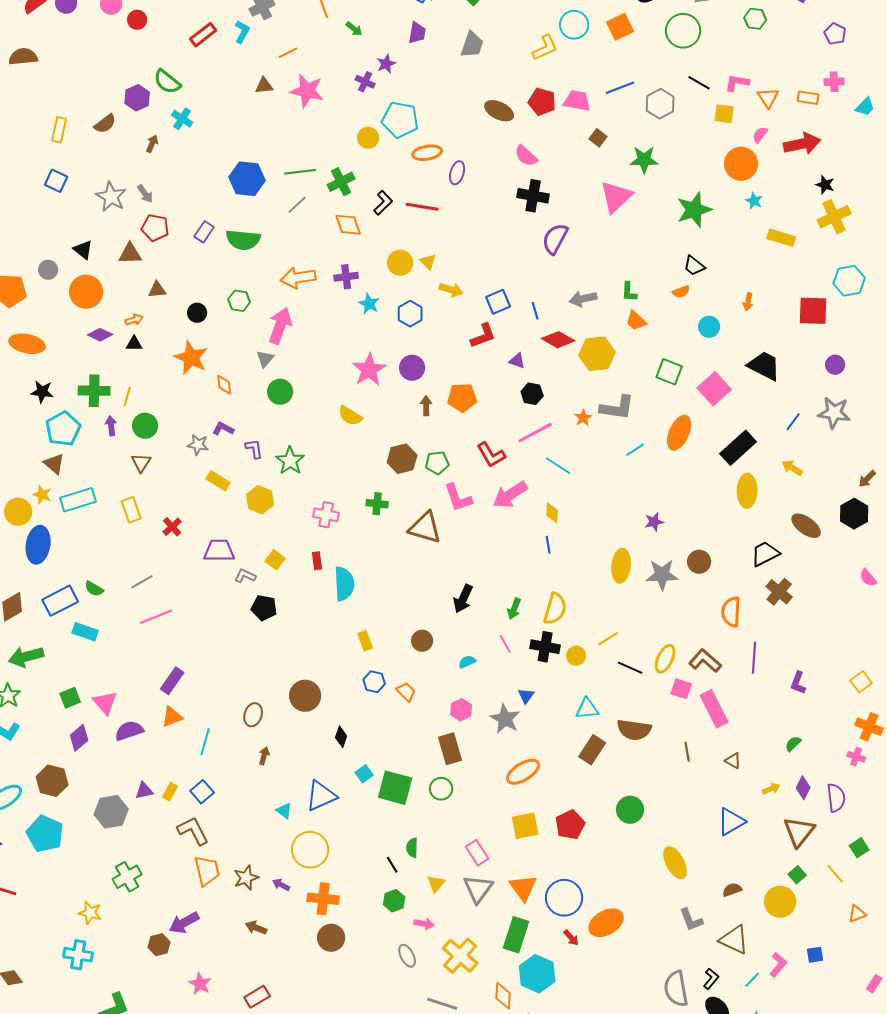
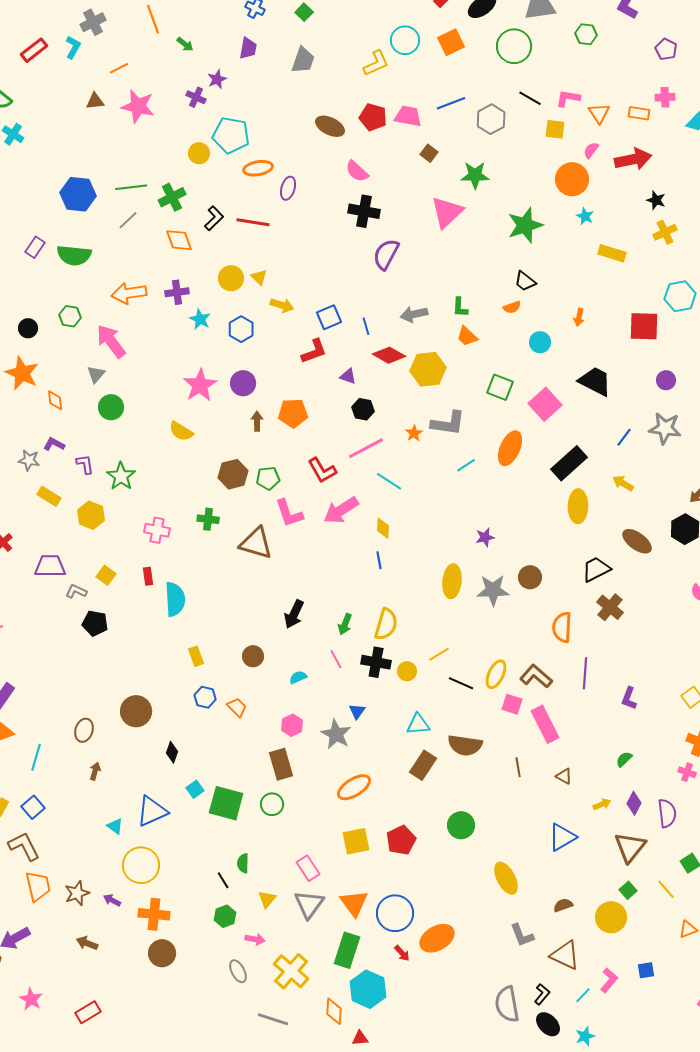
yellow cross: (834, 217) -> (665, 232), size x0.7
pink arrow: (280, 326) -> (111, 341), turned -57

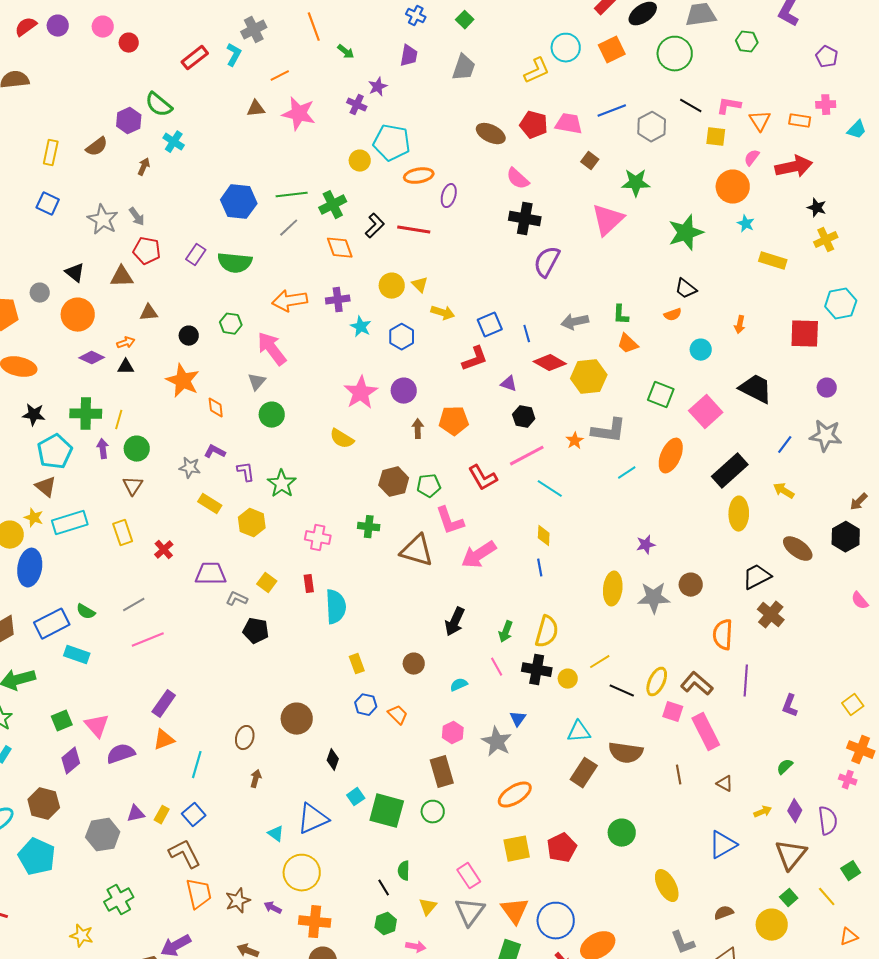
pink arrow: (341, 510) -> (479, 555), moved

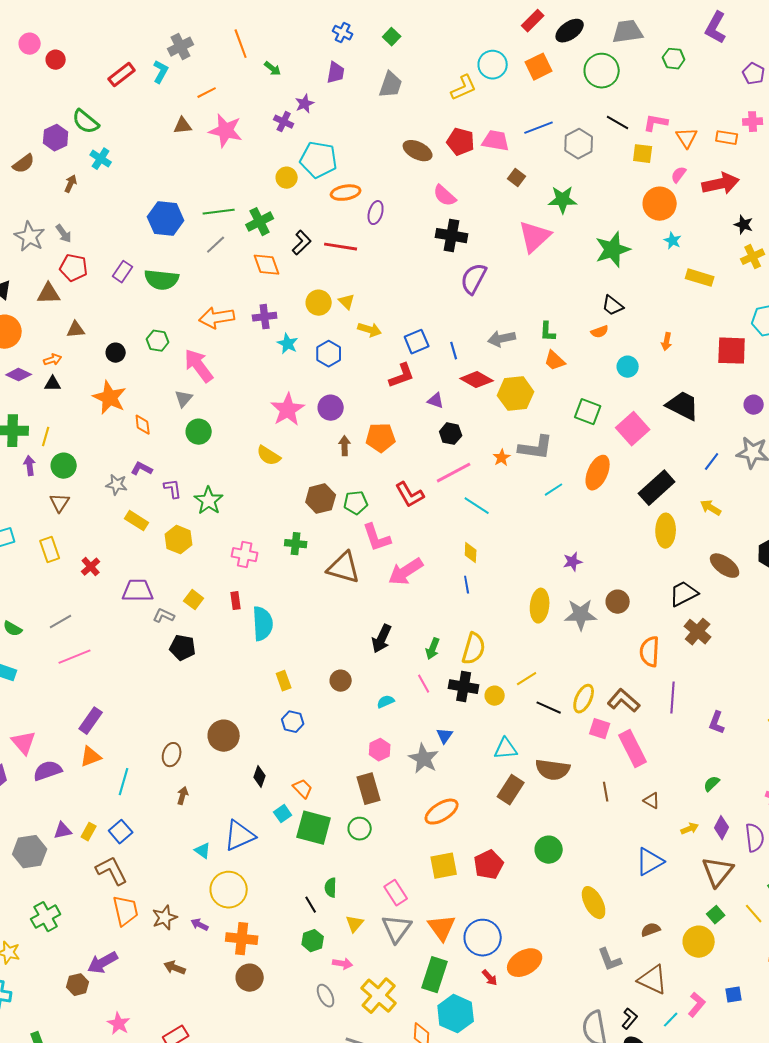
orange trapezoid: (398, 715) -> (303, 789), moved

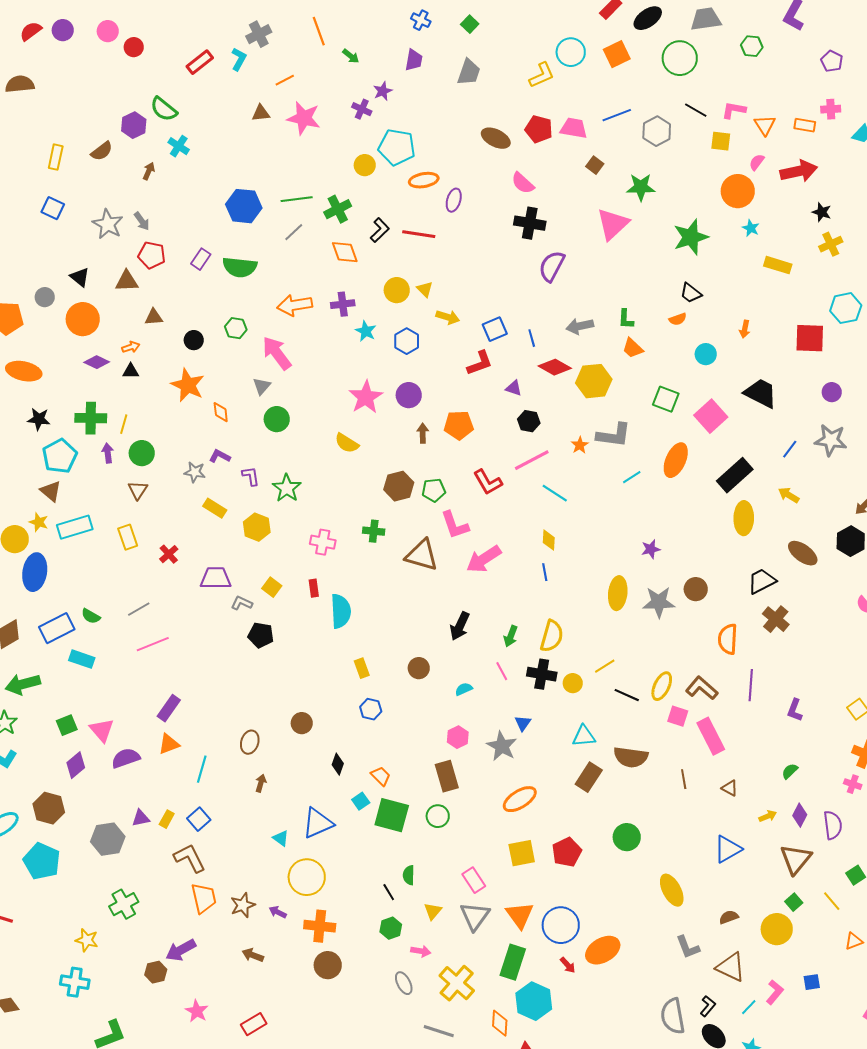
brown circle: (224, 736) -> (302, 723), size x0.7

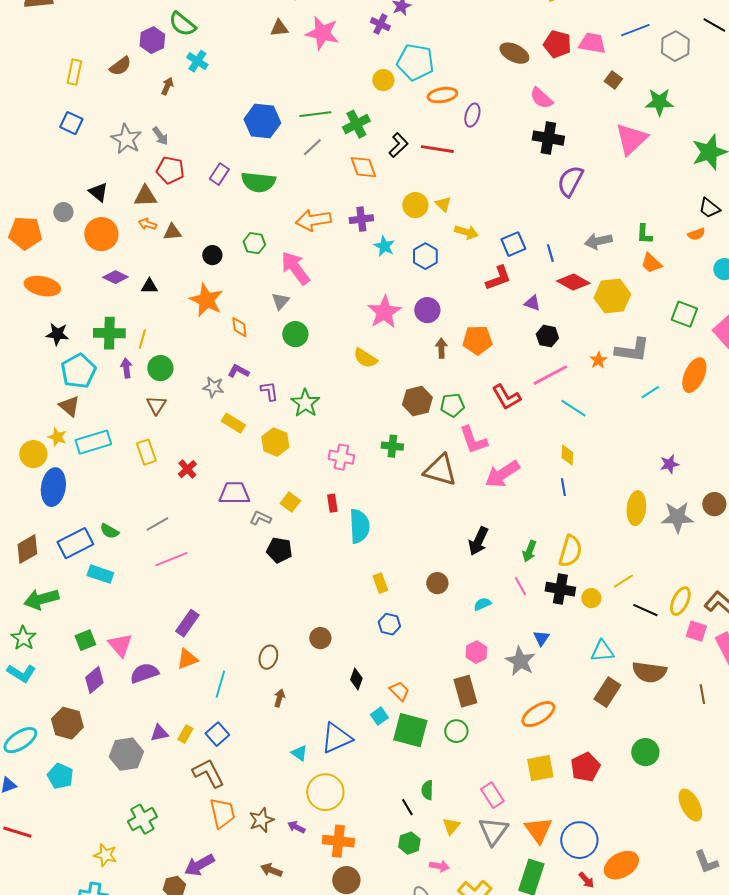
orange arrow: (131, 347) -> (147, 224), moved, turned -144
cyan pentagon: (42, 861) -> (60, 776), size x0.7

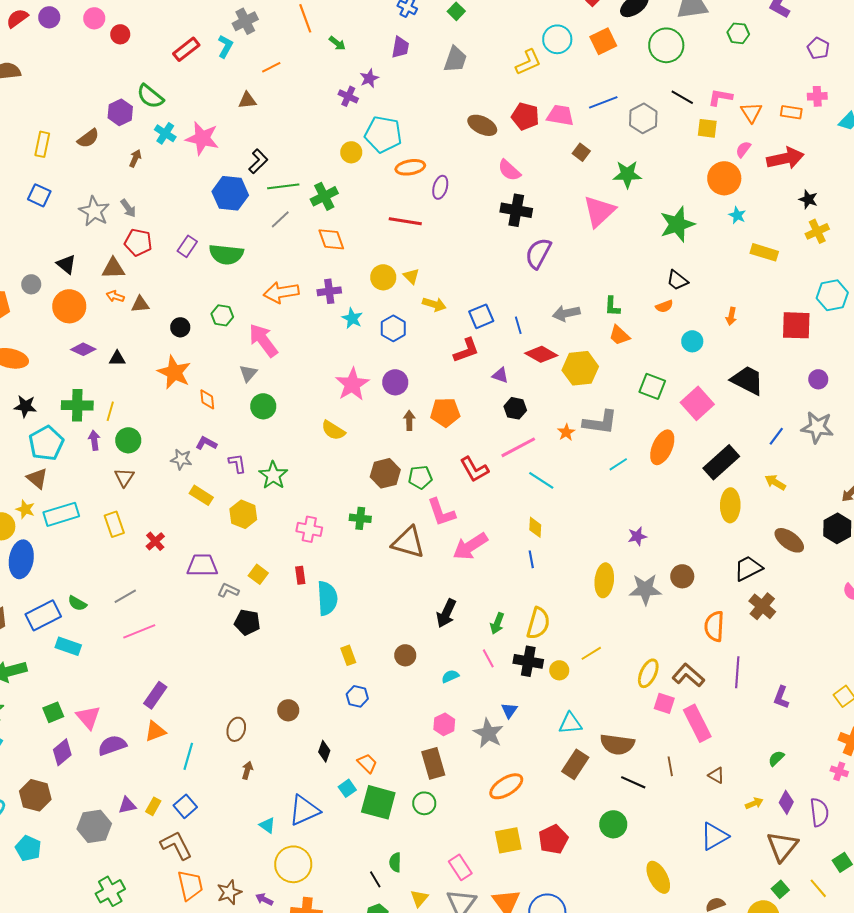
pink star: (322, 33) -> (202, 138), moved
black L-shape: (398, 145) -> (258, 161), moved
black line: (645, 610) -> (633, 782), moved

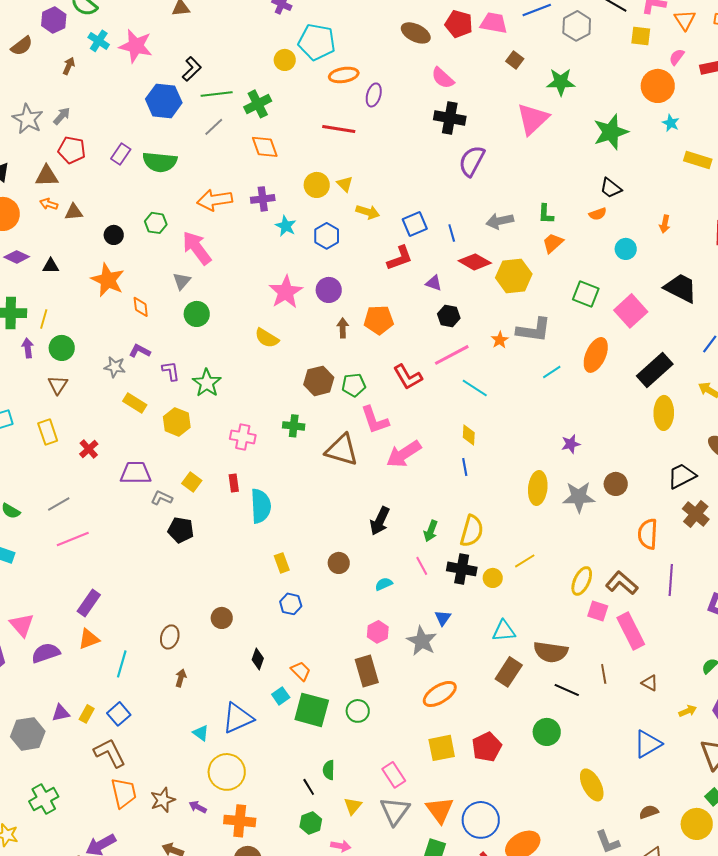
gray arrow: (128, 208) -> (62, 116), turned -102
orange trapezoid: (619, 335) -> (553, 243), turned 95

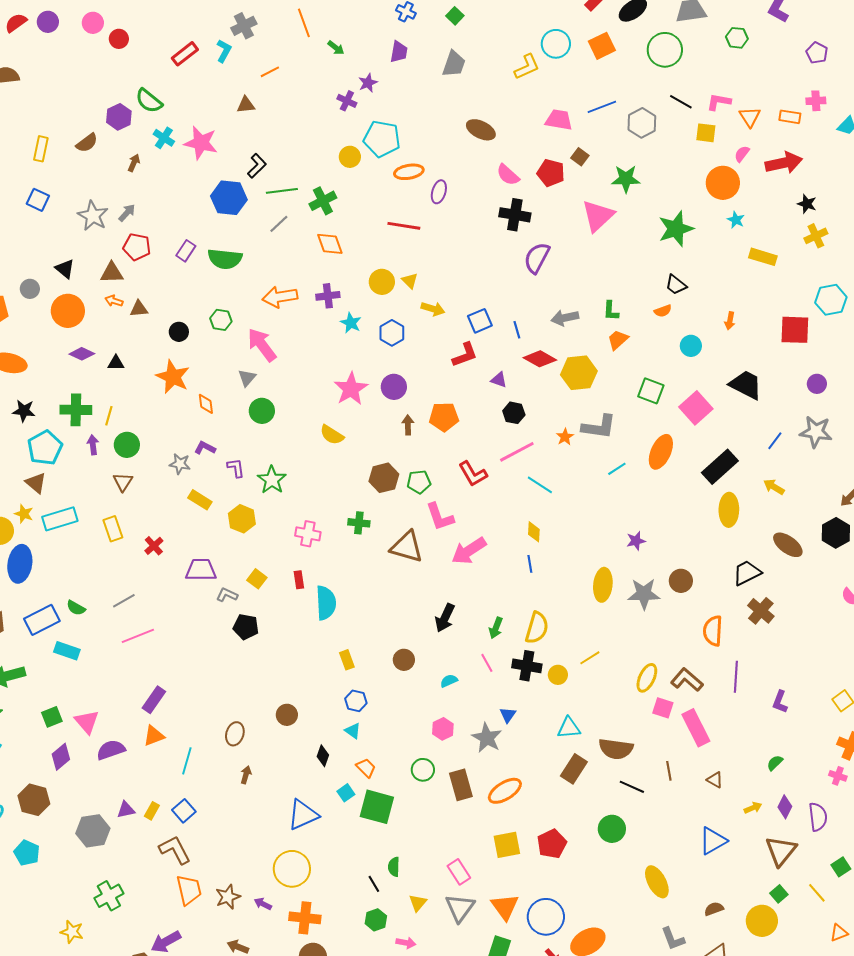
red pentagon: (459, 24) -> (551, 173), moved
brown rectangle: (367, 671) -> (461, 785), moved
green circle: (358, 711) -> (423, 770), moved
cyan triangle: (201, 733) -> (353, 731), moved

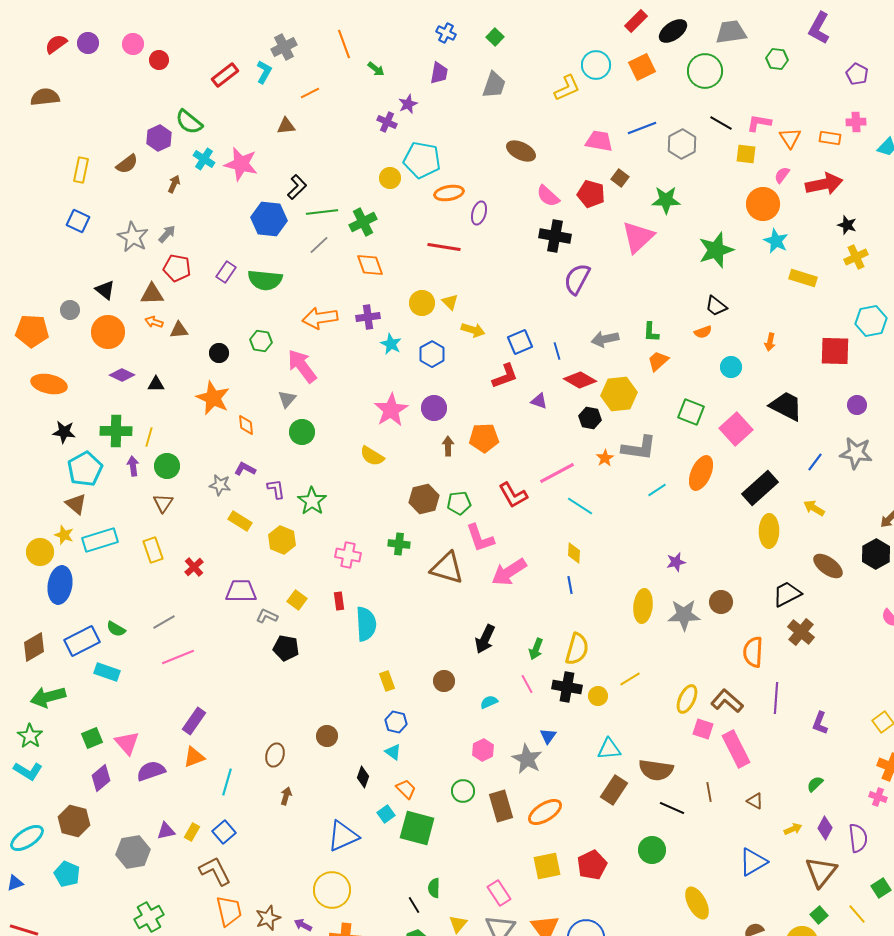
cyan star: (736, 220) -> (776, 241), size x1.4
black hexagon: (514, 413) -> (590, 418), moved

